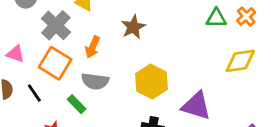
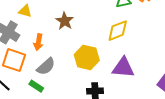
yellow diamond: (240, 61) -> (118, 31), moved
gray semicircle: (95, 81) -> (46, 66), turned -36

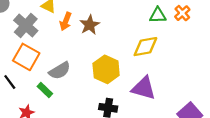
orange arrow: (38, 42) -> (66, 21), moved

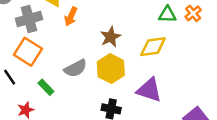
brown star: (90, 25) -> (111, 37), moved
gray cross: (26, 26) -> (29, 19), turned 30
gray semicircle: (60, 71) -> (75, 68), moved

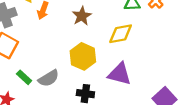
brown star: (111, 37) -> (82, 16), moved
gray semicircle: (75, 68) -> (49, 78), moved

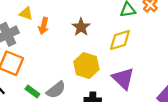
purple triangle: (120, 74) -> (123, 78), turned 35

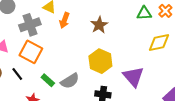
yellow diamond: (120, 40) -> (159, 42), moved

